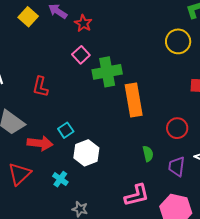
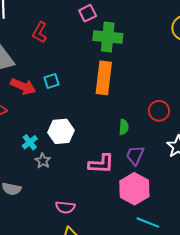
orange rectangle: (134, 100) -> (104, 78), moved
white hexagon: (86, 153) -> (61, 131), moved
purple trapezoid: (177, 166) -> (135, 155), moved
cyan cross: (60, 179) -> (30, 142), moved

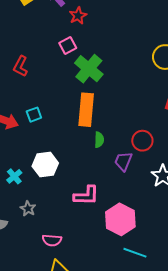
green cross: (108, 37) -> (89, 69), turned 36
green semicircle: (124, 127) -> (99, 140), moved
purple trapezoid: (135, 155) -> (123, 161), moved
gray star: (43, 161) -> (28, 209), moved

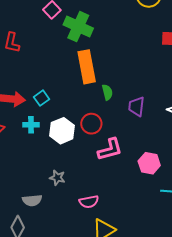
cyan square: (34, 115) -> (42, 98), moved
red circle: (142, 141) -> (91, 124), moved
cyan cross: (14, 176) -> (31, 125), moved, turned -35
pink hexagon: (120, 219) -> (149, 163), size x0.7

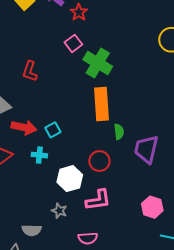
purple trapezoid: (137, 106) -> (146, 149), size x1.4
white hexagon: (62, 131) -> (70, 179), moved
pink L-shape: (110, 149) -> (98, 200), moved

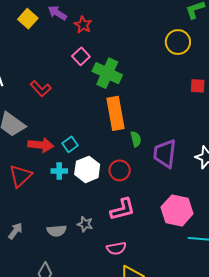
red L-shape: (30, 71) -> (41, 89), turned -55
white hexagon: (70, 179) -> (87, 169), moved
pink hexagon: (152, 207) -> (177, 210), size x1.4
gray semicircle: (32, 230) -> (57, 231), moved

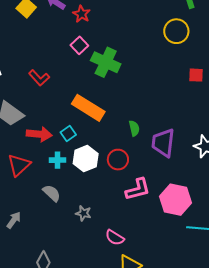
orange rectangle: (115, 113) -> (88, 108), moved, turned -48
pink L-shape: (122, 209) -> (138, 189), moved
gray semicircle: (57, 231) -> (52, 193), moved, turned -132
pink semicircle: (116, 248) -> (115, 238), turned 42

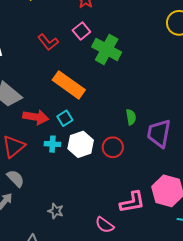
red L-shape: (39, 78) -> (48, 42), moved
orange rectangle: (88, 108) -> (69, 85), moved
pink L-shape: (138, 189) -> (132, 202), moved
gray semicircle: (52, 193) -> (16, 178), moved
gray star: (83, 213) -> (56, 211), moved

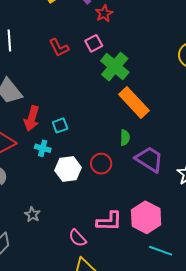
orange rectangle: (69, 85) -> (134, 103), moved
red arrow: (36, 117) -> (32, 118), turned 85
purple trapezoid: (159, 133) -> (149, 159), turned 100
white hexagon: (81, 144) -> (68, 169), moved

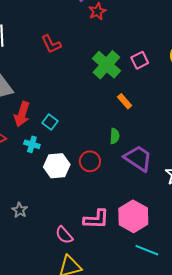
pink square: (94, 43) -> (140, 60), moved
orange rectangle: (134, 103) -> (125, 101), size x0.5
cyan square: (60, 125) -> (50, 122), turned -35

